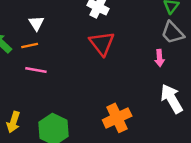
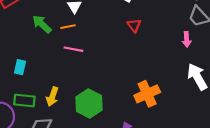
red triangle: (102, 43) -> (134, 25), size x0.6

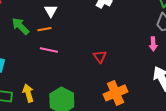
red triangle: (134, 25) -> (100, 56), moved
yellow arrow: (52, 97) -> (28, 93), turned 144

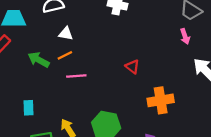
white triangle: (51, 11) -> (66, 34), turned -32
orange cross: (116, 93) -> (161, 100), turned 30

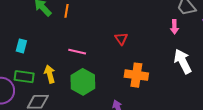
orange line: (65, 55) -> (67, 11), turned -72
pink line: (76, 76) -> (77, 52), moved

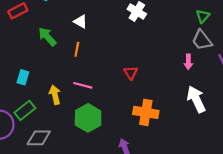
orange line: (67, 11) -> (77, 49), moved
yellow arrow: (50, 74) -> (55, 95), moved
green rectangle: (24, 77) -> (25, 110), turned -48

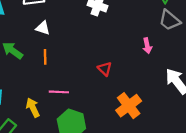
pink arrow: (188, 62) -> (147, 46), moved
orange cross: (146, 112) -> (129, 106), turned -35

